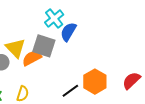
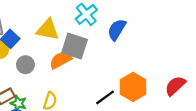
blue semicircle: (68, 32) -> (117, 30), moved
yellow triangle: (15, 48) -> (48, 30), moved, turned -35

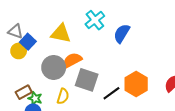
gray square: (75, 46) -> (87, 80), moved
gray circle: (25, 65) -> (54, 67), moved, size x1.5

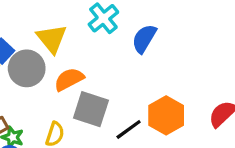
yellow triangle: (61, 33) -> (52, 39), turned 40
gray circle: (54, 67) -> (27, 68), moved

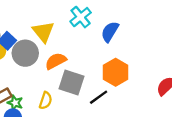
orange hexagon: (166, 115) -> (116, 72), moved

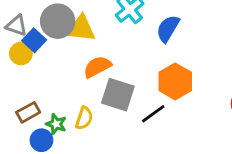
yellow triangle: (43, 32) -> (81, 29), turned -45
gray circle: (25, 53) -> (58, 21), moved
green star: (15, 103) -> (56, 124), moved

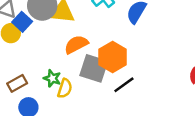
orange hexagon: (175, 81) -> (113, 57), moved
green star: (56, 124) -> (52, 78), moved

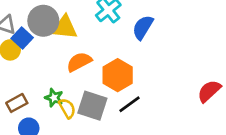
gray square: (94, 68) -> (92, 106), moved
yellow semicircle: (65, 88) -> (67, 108), turned -48

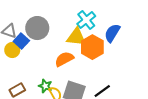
yellow triangle: (65, 27) -> (76, 37), moved
orange hexagon: (118, 75) -> (92, 47), moved

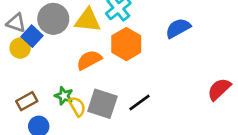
blue semicircle: (112, 33) -> (178, 28), moved, turned 30
yellow triangle: (76, 37) -> (88, 20), moved

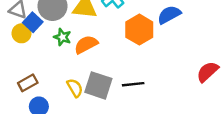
orange hexagon: (126, 44) -> (139, 30), moved
green star: (64, 96) -> (62, 37), moved
black line: (140, 102) -> (133, 84), turned 30

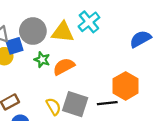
blue square: (33, 22) -> (15, 46), turned 30
orange hexagon: (139, 30) -> (126, 86), moved

